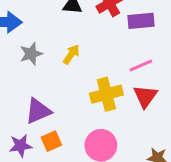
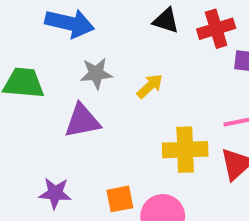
purple triangle: (38, 111) -> (82, 121), moved
orange square: (51, 141) -> (120, 199), moved

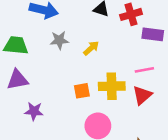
purple triangle: (82, 121) -> (17, 80), moved
orange square: (120, 199) -> (82, 91), moved

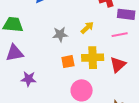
gray star: (59, 40) -> (60, 34), moved
yellow arrow: (91, 48) -> (87, 28), moved
pink line: (144, 70) -> (120, 35), moved

